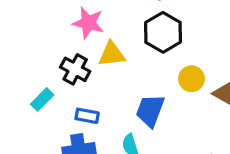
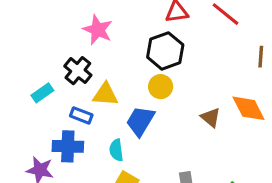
yellow triangle: (112, 54) -> (105, 94), moved
yellow circle: (192, 79) -> (161, 87), moved

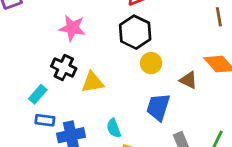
yellow circle: (161, 87) -> (151, 63), moved
blue rectangle: (81, 115) -> (45, 120), moved
blue trapezoid: (140, 121) -> (158, 107), moved

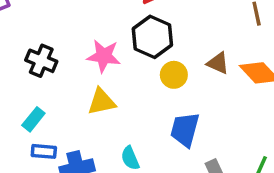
pink star: (72, 28) -> (104, 56), moved
black cross: (64, 67) -> (41, 61), moved
brown triangle: (188, 80) -> (218, 63), moved

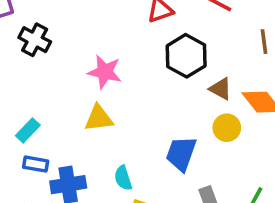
black hexagon: (152, 37) -> (186, 56), moved
black cross: (41, 61) -> (35, 40), moved
yellow circle: (174, 75) -> (227, 128), moved

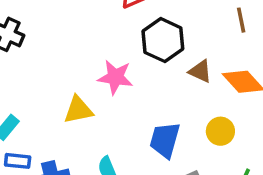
pink star: (105, 72) -> (115, 77), moved
yellow circle: (227, 128) -> (220, 131), moved

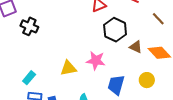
brown line: (241, 20) -> (158, 19), turned -32
pink star: (115, 77) -> (96, 61), moved

